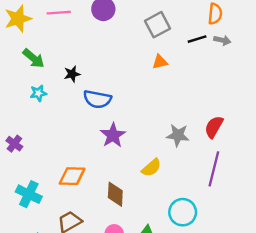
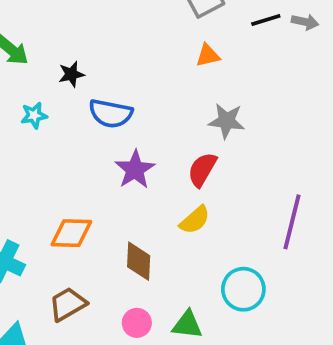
cyan star: (38, 93) -> (34, 115), moved
red semicircle: (214, 127) -> (202, 170), moved
gray star: (178, 135) -> (227, 121), moved

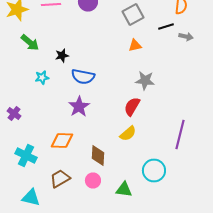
gray arrow: (305, 22) -> (186, 36), moved
purple star: (135, 170) -> (79, 106), moved
pink circle: (137, 323) -> (93, 180), moved

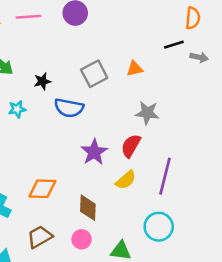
gray square: (133, 14) -> (94, 74), moved
purple star: (79, 106) -> (94, 152), moved
purple line: (180, 134) -> (165, 176), moved

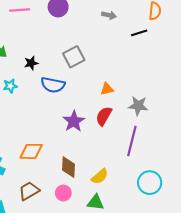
gray arrow: (199, 57) -> (109, 15), moved
orange triangle: (135, 69) -> (107, 89), moved
gray star: (147, 113) -> (138, 106), moved
yellow semicircle: (126, 180) -> (100, 176), moved
cyan circle: (159, 227) -> (150, 183), moved

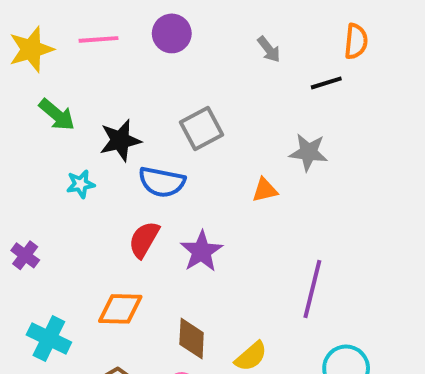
gray arrow: (109, 15) -> (269, 49), turned 40
black star: (31, 63) -> (120, 140), size x1.5
gray star: (138, 106) -> (308, 152), moved
red semicircle: (104, 116) -> (144, 239), moved

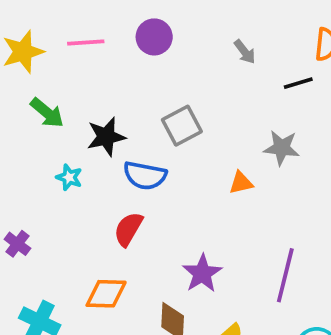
cyan star: (81, 184) -> (69, 177), turned 30
purple star: (201, 251) -> (202, 273), moved

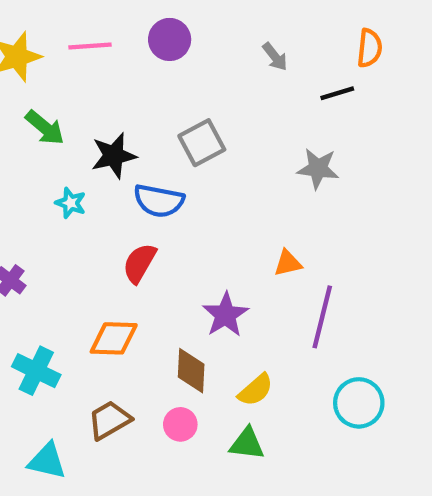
orange triangle: (241, 183) -> (288, 263), moved

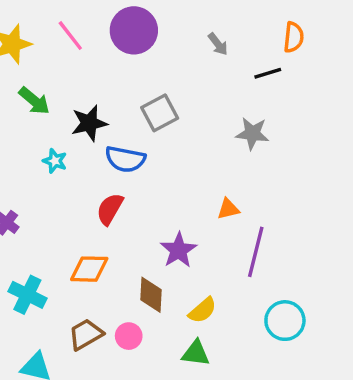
purple circle: (170, 39) -> (134, 30), size x1.4
pink line: (90, 46) -> (70, 36), turned 56
pink circle: (180, 424) -> (129, 336), moved

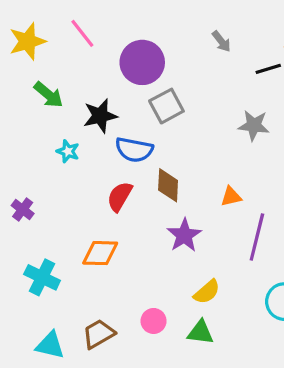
purple circle: (134, 30) -> (142, 62), moved
brown diamond: (151, 295) -> (168, 185), moved
brown trapezoid: (86, 334) -> (99, 334), moved
pink circle: (129, 336) -> (154, 321), moved

